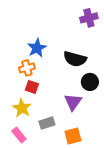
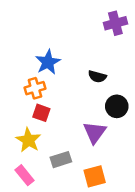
black semicircle: (75, 59) -> (97, 76), size x0.6

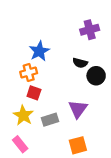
purple cross: (115, 23) -> (90, 30), moved
black circle: (117, 106) -> (96, 76), moved
gray rectangle: (61, 160) -> (50, 120), moved

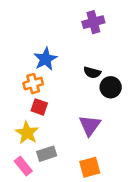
purple cross: (90, 30) -> (93, 22), moved
gray rectangle: (50, 120) -> (47, 154), moved

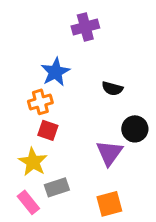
purple cross: (93, 22) -> (85, 27), moved
black circle: (111, 87) -> (135, 129), moved

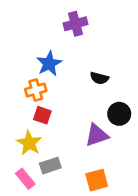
purple triangle: (109, 153) -> (97, 135), turned 35

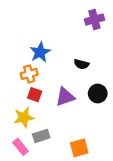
purple cross: (76, 24) -> (94, 20), moved
purple triangle: (97, 135) -> (65, 97), moved
yellow star: (29, 143) -> (24, 117), turned 30

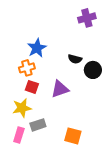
black circle: (98, 94) -> (93, 70), moved
pink rectangle: (21, 147) -> (19, 135), turned 56
orange square: (79, 148) -> (73, 136), turned 30

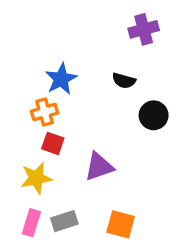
black semicircle: (75, 59) -> (124, 81), moved
purple triangle: (60, 89) -> (99, 167), moved
gray rectangle: (38, 125) -> (64, 221), moved

